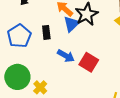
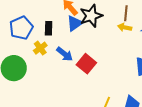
yellow cross: (40, 87) -> (40, 48), moved

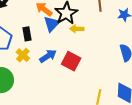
yellow arrow: (125, 27) -> (77, 29), moved
blue arrow: (65, 54) -> (48, 56), turned -60

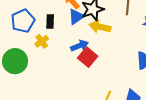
yellow arrow: (77, 29) -> (100, 27), size x1.5
blue arrow: (48, 56) -> (79, 46), moved

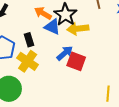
blue triangle: (76, 17) -> (52, 27), turned -42
yellow cross: (42, 41) -> (28, 61), size x1.5

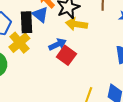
blue triangle: (52, 27) -> (40, 15), moved
black rectangle: (29, 40) -> (26, 22), size x1.5

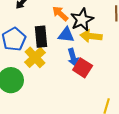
blue triangle: (40, 15) -> (66, 35), moved, turned -30
blue arrow: (57, 44) -> (73, 57), turned 102

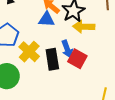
blue triangle: (66, 35) -> (47, 19), moved
black rectangle: (41, 37) -> (52, 59), moved

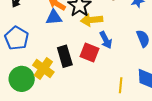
blue arrow: (67, 49) -> (106, 40), moved
yellow cross: (29, 52) -> (43, 69), moved

